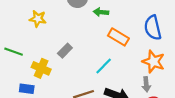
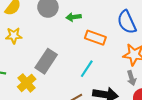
gray rectangle: (65, 51) -> (46, 61), size x1.6
yellow cross: (41, 68) -> (27, 83), turned 36

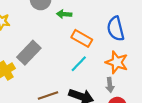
cyan line: (87, 69) -> (79, 64), moved

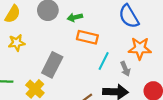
orange rectangle: (82, 38) -> (87, 37), moved
gray arrow: (110, 85) -> (125, 69), moved

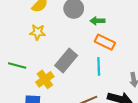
cyan line: (104, 61) -> (99, 66), moved, turned -42

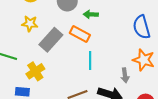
orange rectangle: (105, 42) -> (80, 34), moved
gray rectangle: (66, 60) -> (51, 40), moved

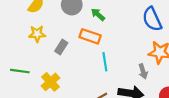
green arrow: (91, 14) -> (98, 14), turned 48
gray rectangle: (51, 40) -> (61, 47), size x0.6

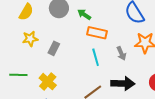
orange rectangle: (90, 36) -> (97, 33), moved
gray arrow: (143, 71) -> (121, 53), moved

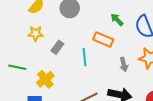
green arrow: (84, 14) -> (117, 20), moved
cyan line: (96, 57) -> (84, 57), moved

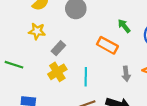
cyan line: (84, 57) -> (86, 77), moved
yellow cross: (45, 79) -> (57, 72), moved

